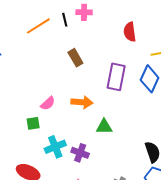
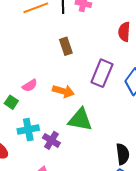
green square: (33, 123) -> (11, 102), turned 32
green triangle: (104, 127) -> (80, 120), size x1.5

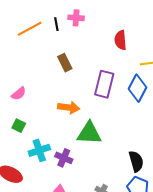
pink semicircle: (30, 86) -> (19, 94), moved

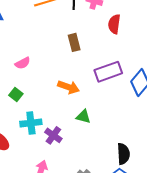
red semicircle: (121, 40) -> (114, 24), moved
purple rectangle: (104, 84) -> (108, 72), turned 44
green triangle: (89, 133) -> (83, 117), size x0.6

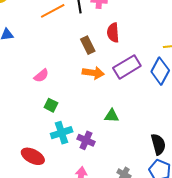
red semicircle: (114, 24) -> (113, 33), moved
orange arrow: (69, 87) -> (93, 73), moved
green square: (16, 94) -> (51, 105), moved

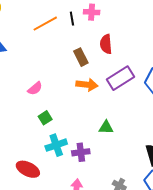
green square: (51, 105) -> (45, 118), turned 32
purple cross: (86, 140) -> (81, 152), turned -30

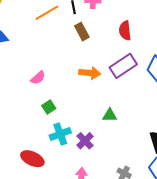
red semicircle: (106, 44) -> (125, 31), moved
brown rectangle: (81, 57) -> (82, 32), moved
purple cross: (81, 152) -> (85, 141), turned -36

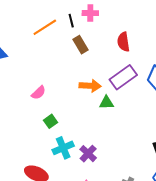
green triangle: (110, 115) -> (106, 103), moved

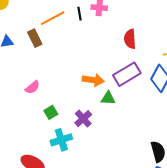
brown rectangle: (80, 45) -> (35, 38), moved
pink semicircle: (39, 93) -> (32, 87), moved
purple cross: (88, 154) -> (83, 119), moved

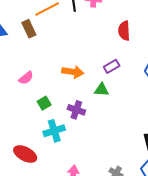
purple rectangle: (127, 74) -> (112, 66), moved, size x0.6
orange arrow: (93, 80) -> (73, 72), moved
purple cross: (83, 119) -> (76, 110), turned -30

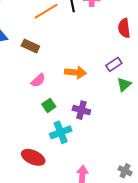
brown rectangle: (29, 29) -> (30, 46), moved, turned -36
pink semicircle: (26, 78) -> (38, 80), moved
green triangle: (102, 90) -> (124, 84), moved, turned -42

